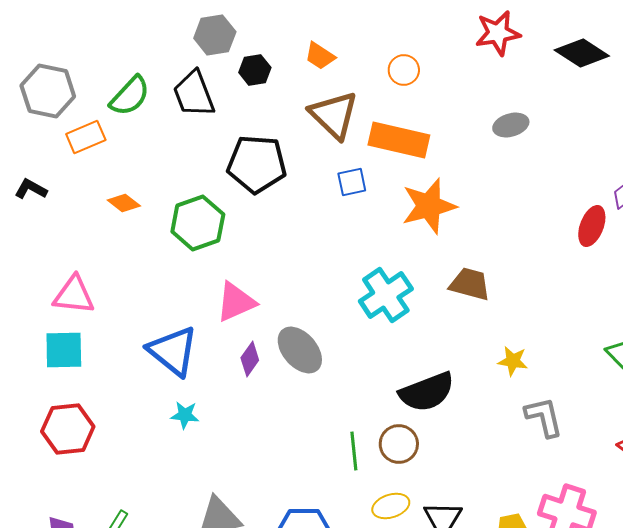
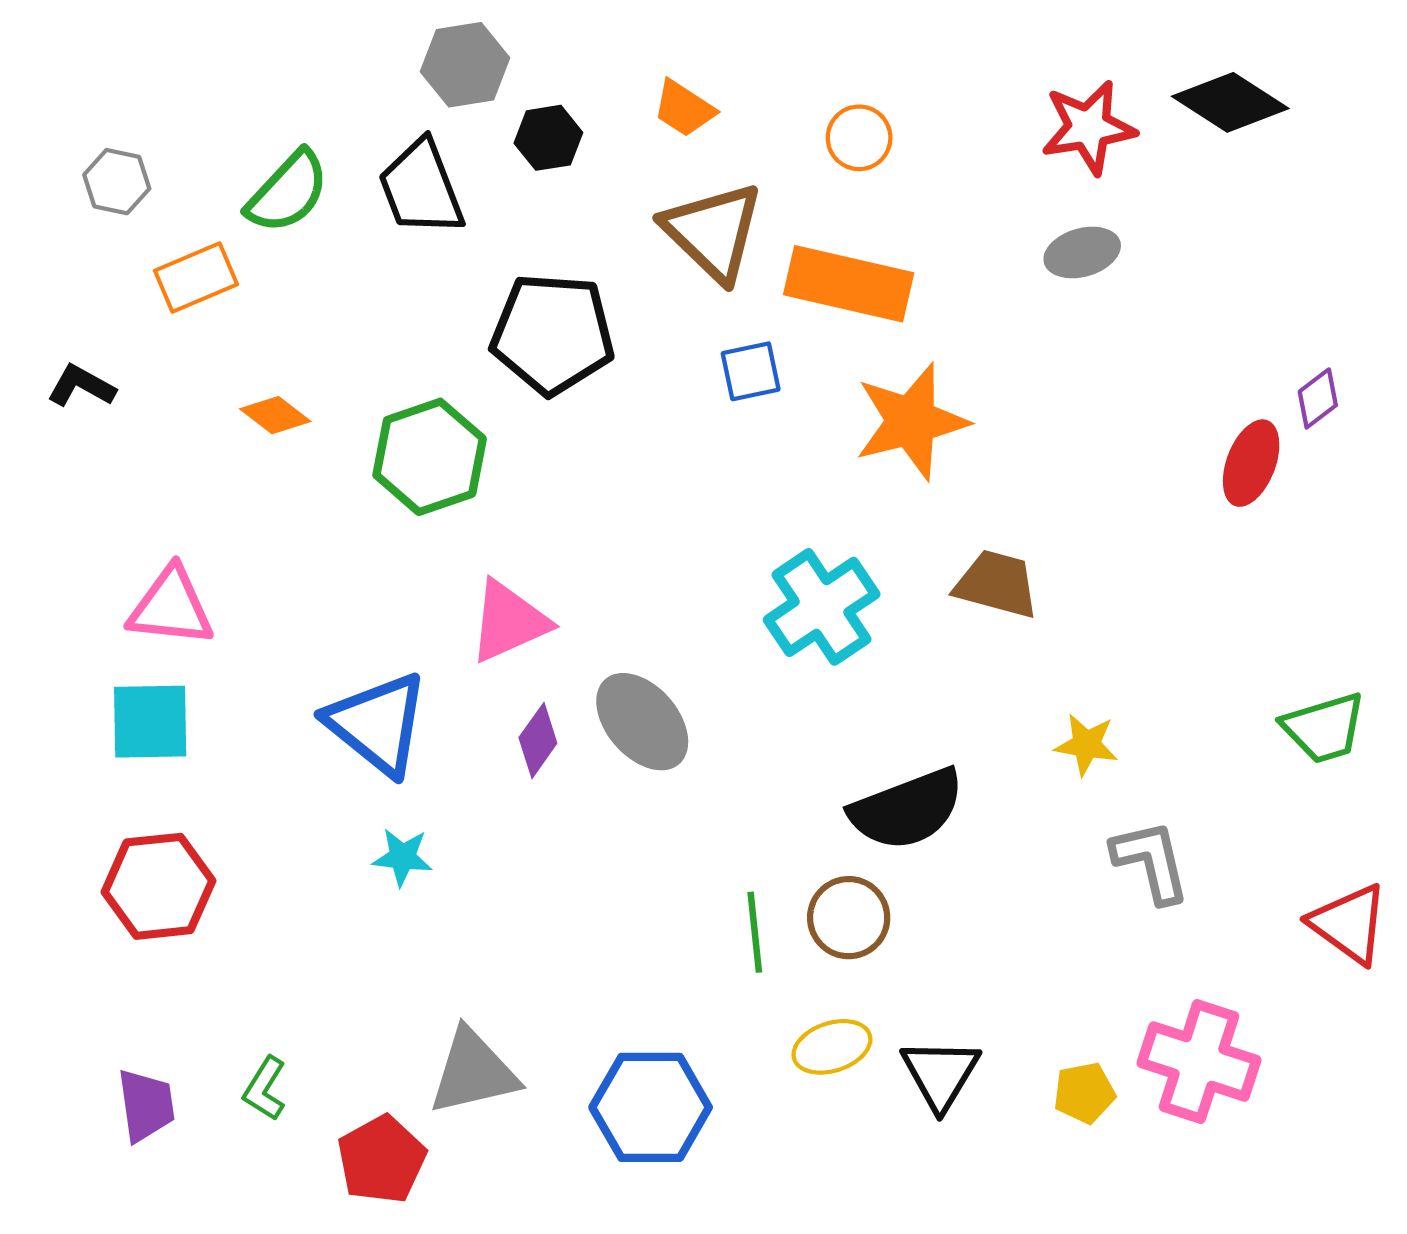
red star: (498, 33) -> (1088, 127), moved
gray hexagon: (48, 91) -> (117, 182), size x0.6

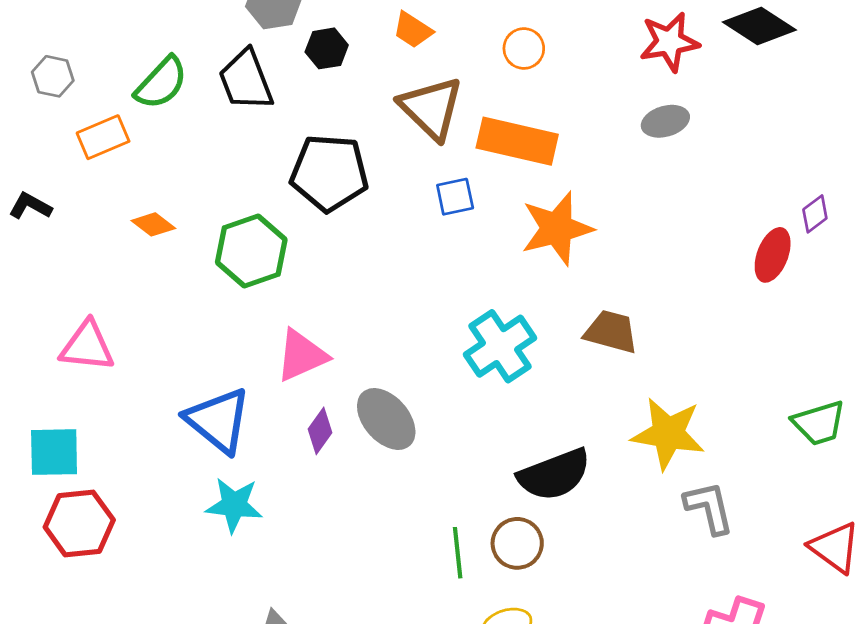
cyan square: (150, 722) -> (54, 452), moved
yellow star: (1086, 745) -> (668, 434), size x1.8
cyan star: (402, 857) -> (234, 505), size x1.5

